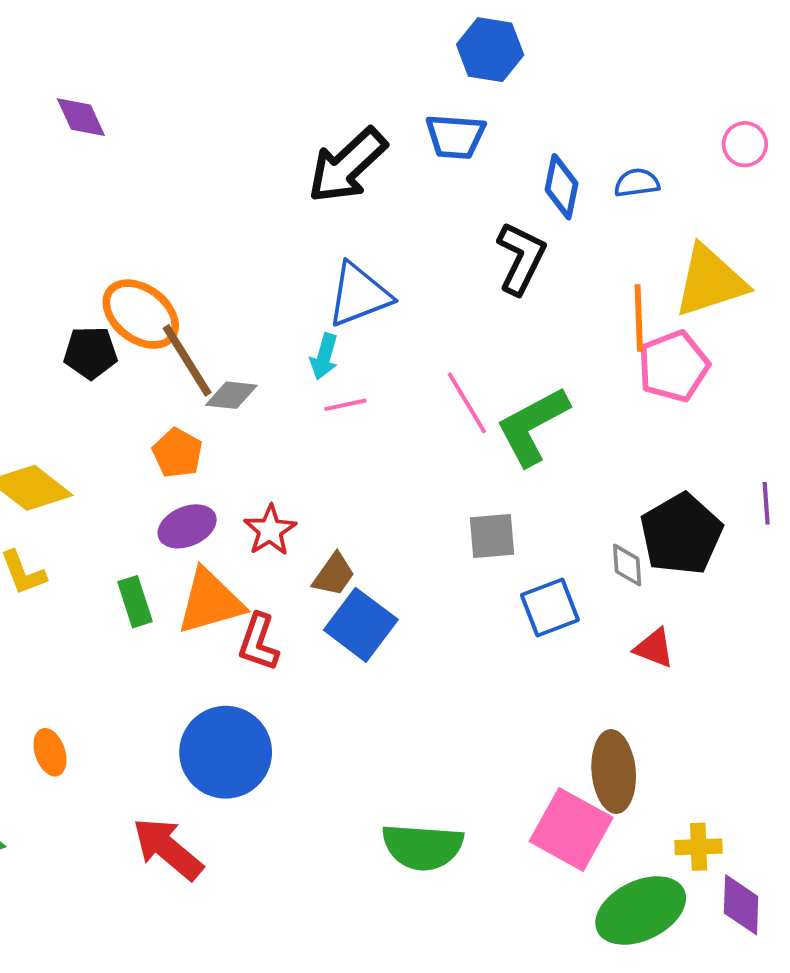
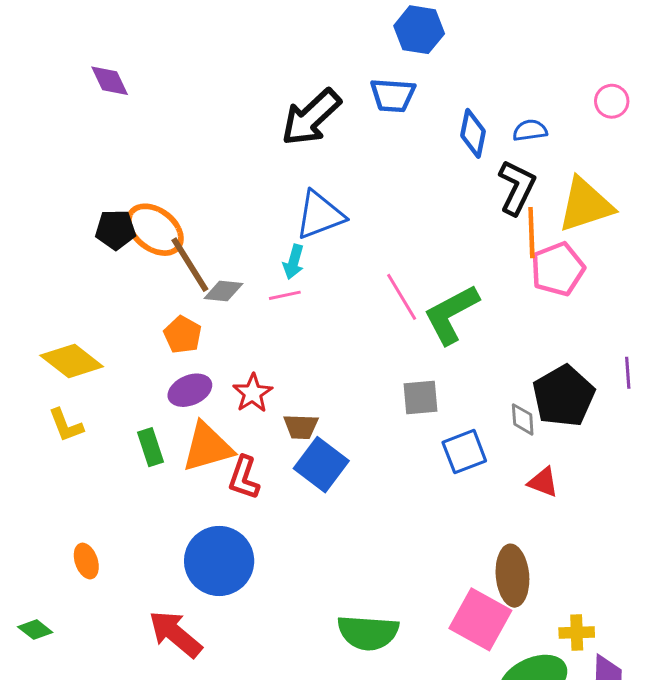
black L-shape: (521, 258) -> (517, 187), moved
black pentagon: (91, 353) -> (115, 230), moved
pink line: (345, 405) -> (285, 295), moved
brown trapezoid: (334, 575) -> (301, 427), turned 57

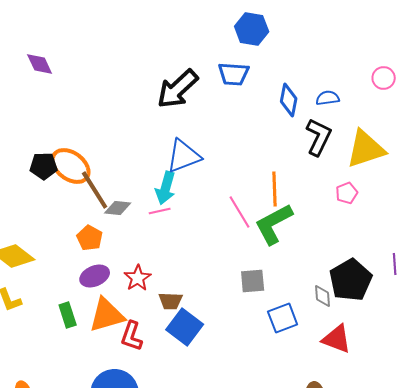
orange line: (531, 233) -> (275, 189), moved
cyan arrow: (294, 262) -> (166, 188), size x1.4
pink pentagon: (558, 269) -> (347, 193), size x0.6
red triangle: (543, 482) -> (337, 339), size x1.4

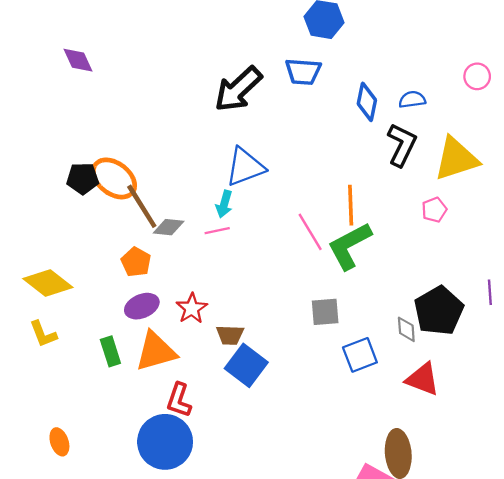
cyan arrow: (166, 188) -> (224, 204), size x0.7
red L-shape: (132, 336) -> (179, 400), moved

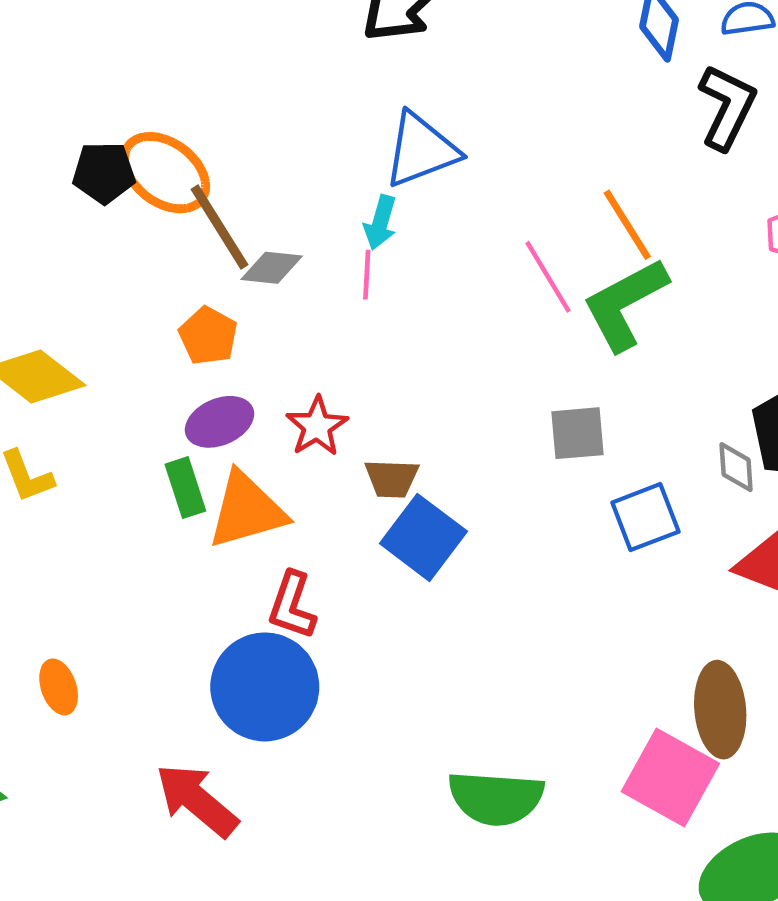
orange line: (351, 205) -> (627, 225), turned -30
pink line: (217, 231) -> (367, 275), turned -75
green rectangle: (110, 351) -> (185, 488), moved

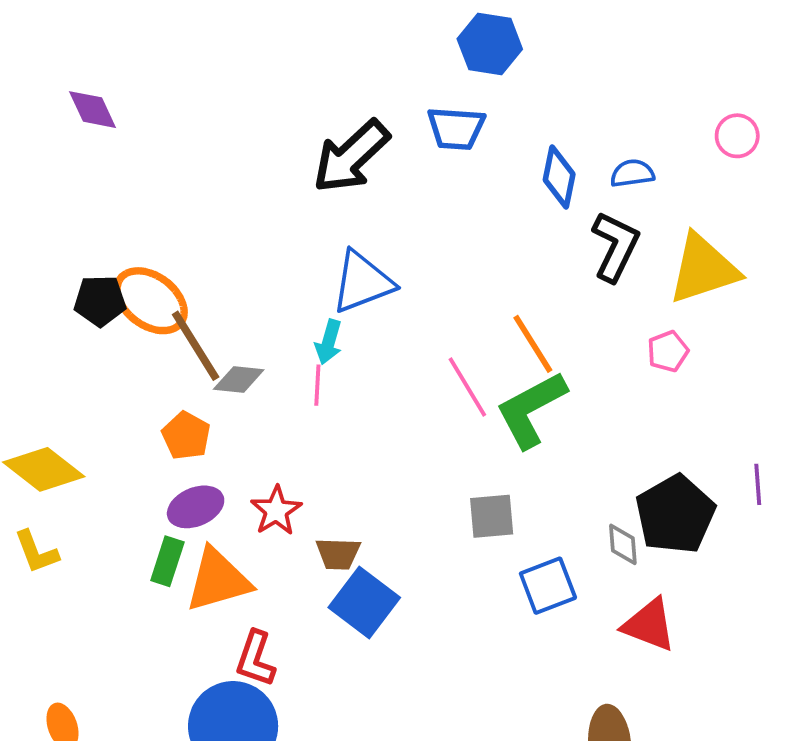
green rectangle: (185, 488) -> (167, 561), turned 36

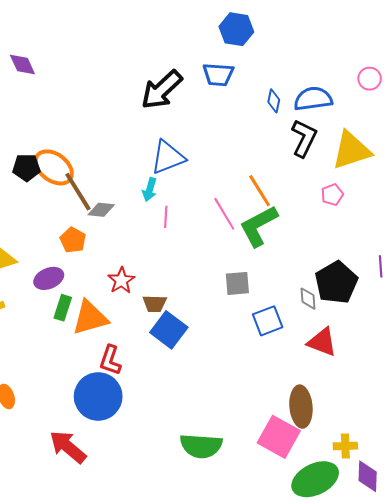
blue semicircle: (632, 173) -> (313, 99), size x1.6
blue diamond: (559, 177) -> (274, 101), size x0.7
pink line: (317, 385) -> (166, 217), moved
purple ellipse: (196, 507) -> (49, 278), moved

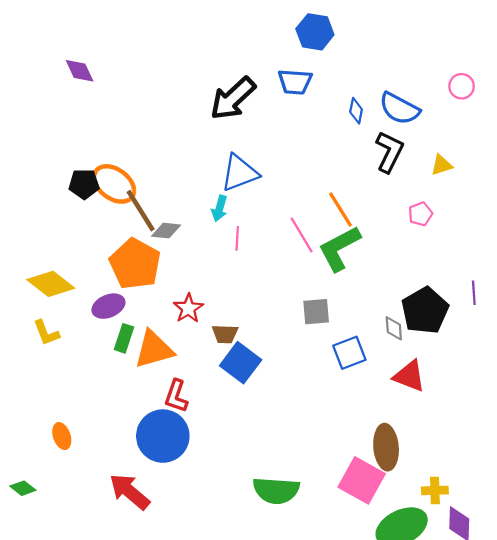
blue semicircle: (313, 99) -> (399, 108), turned -144
yellow triangle: (351, 150) -> (442, 165), size x0.5
orange pentagon: (73, 240) -> (135, 264), size x1.8

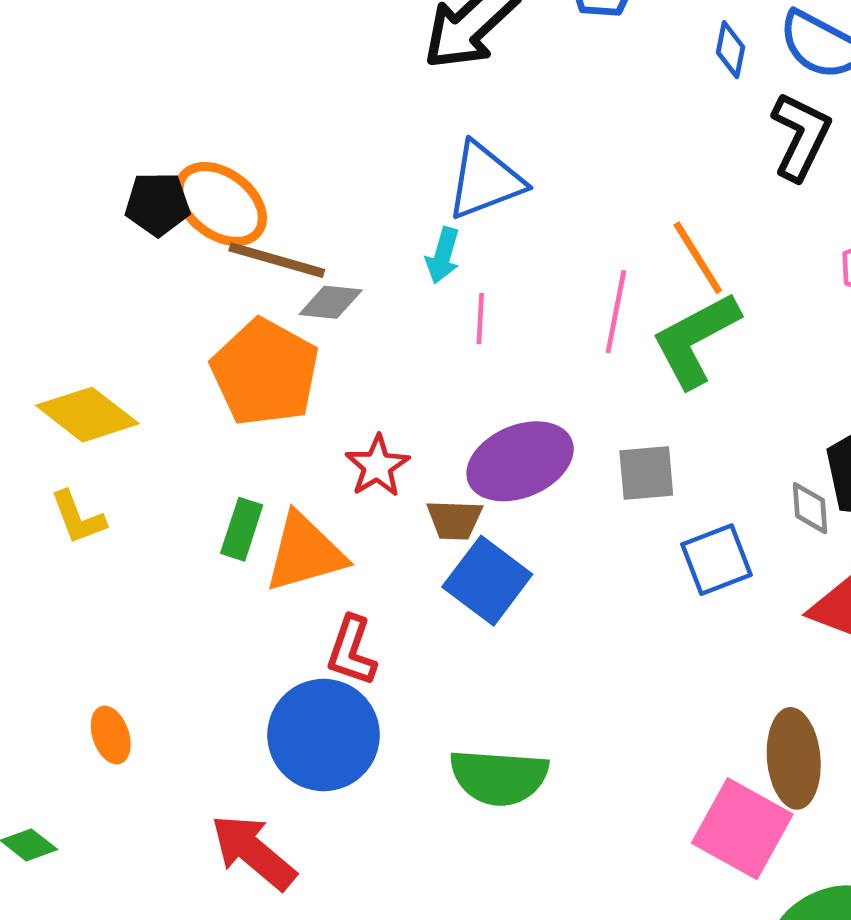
brown line: (141, 211) -> (277, 260), turned -42
pink line: (302, 235) -> (616, 312), turned 42
purple ellipse: (108, 306) -> (520, 461), moved, size x1.5
green semicircle: (276, 490) -> (499, 777), moved

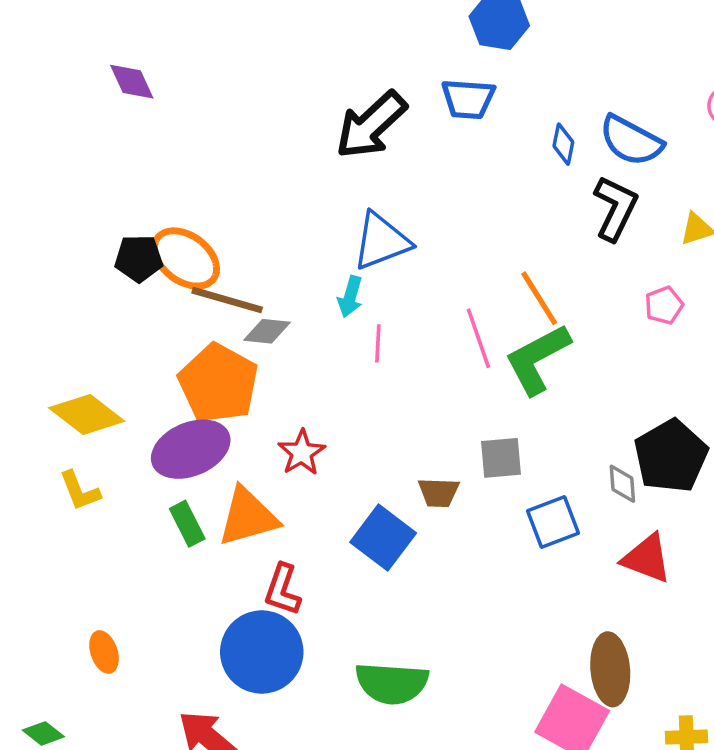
pink line: (616, 312) -> (478, 338), turned -30
purple ellipse: (520, 461) -> (191, 449), moved
brown trapezoid: (455, 520) -> (439, 493), moved
green rectangle: (242, 529) -> (187, 524), moved, turned -45

